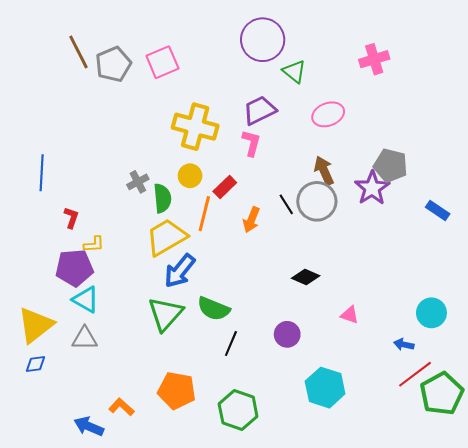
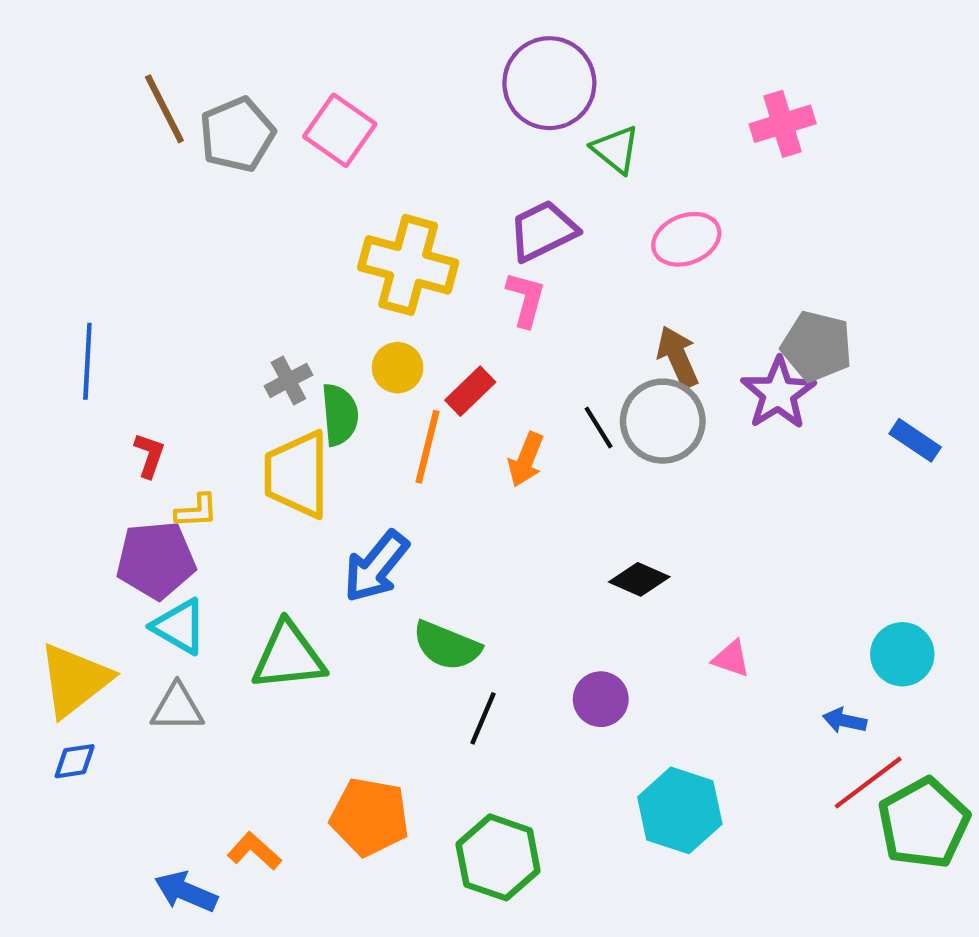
pink square: (162, 62) -> (340, 130), turned -32
yellow trapezoid: (166, 237) -> (297, 475), moved, turned -60
green triangle: (165, 314) -> (288, 656), moved, turned 42

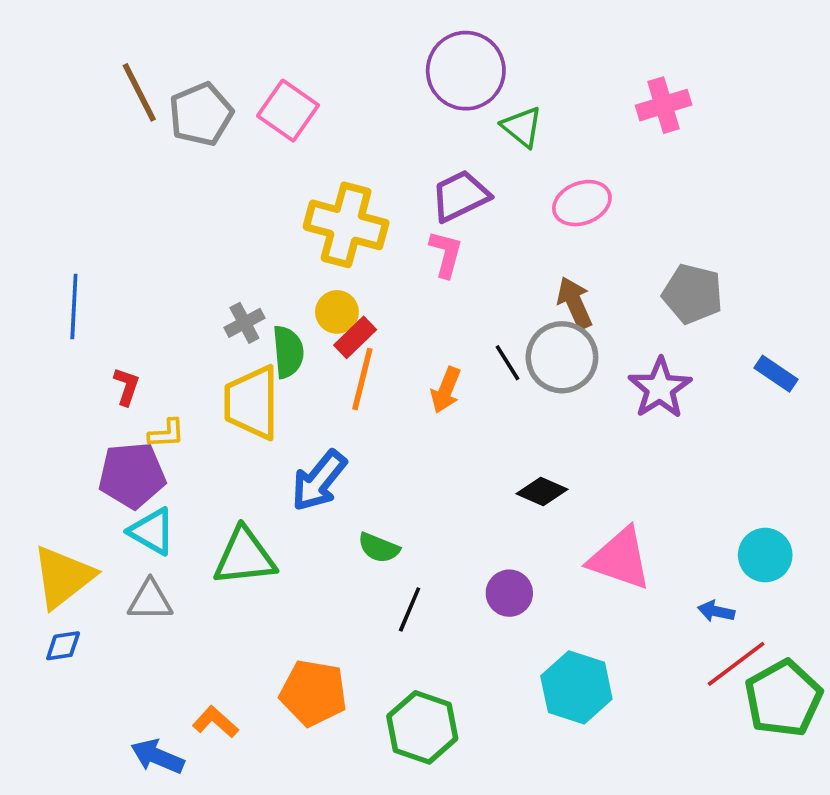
red rectangle: (470, 391) -> (355, 337), moved
purple star: (778, 393) -> (660, 388), moved
green semicircle: (447, 646) -> (379, 548), size x0.7
pink triangle: (731, 659) -> (620, 559), size x2.0

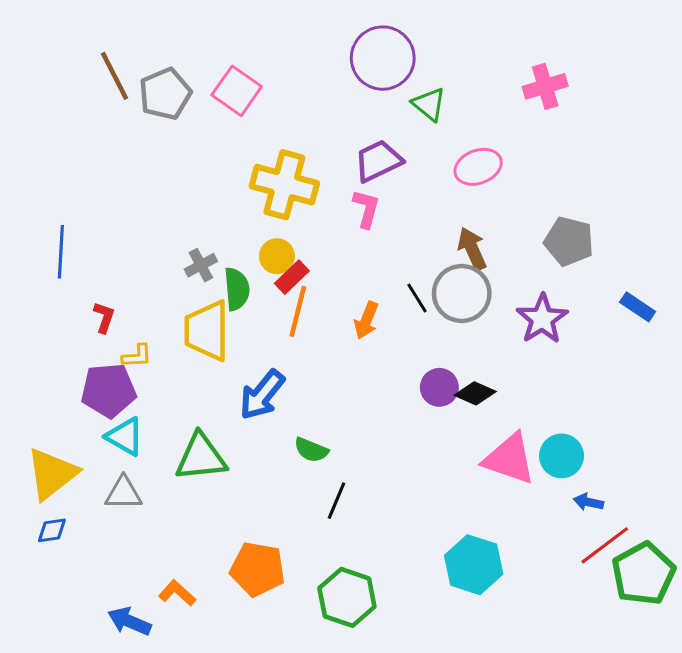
black diamond: (542, 492) -> (475, 393), moved
cyan circle: (765, 555) -> (562, 456), moved
purple circle: (509, 593) -> (439, 387), moved

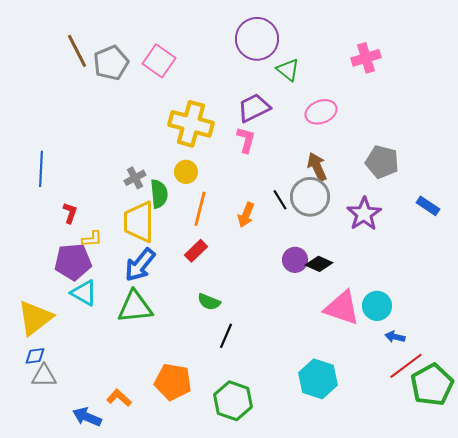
red rectangle: (292, 277) -> (196, 251), moved
blue arrow: (262, 395) -> (140, 265), moved
gray triangle: (123, 493) -> (44, 376), moved

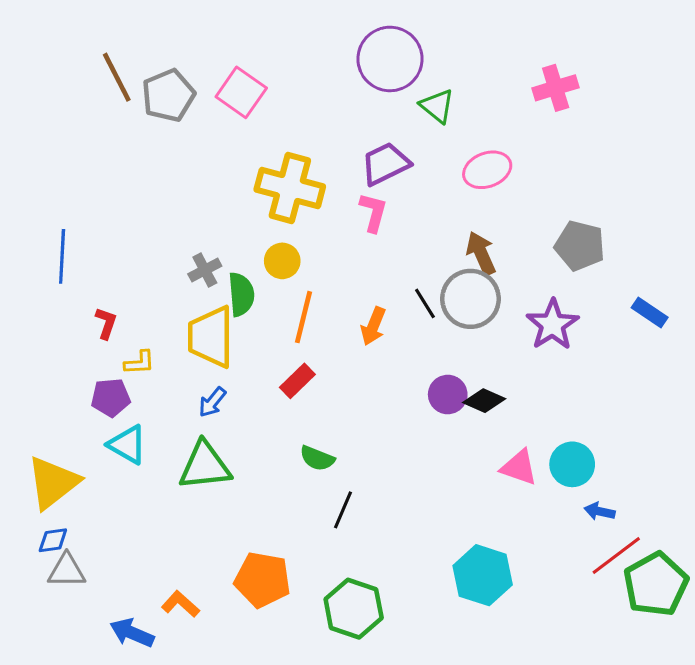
purple pentagon: (73, 262) -> (111, 398), size x0.7
blue arrow: (140, 265) -> (212, 402), size x0.6
pink triangle: (342, 308) -> (519, 467), size x0.7

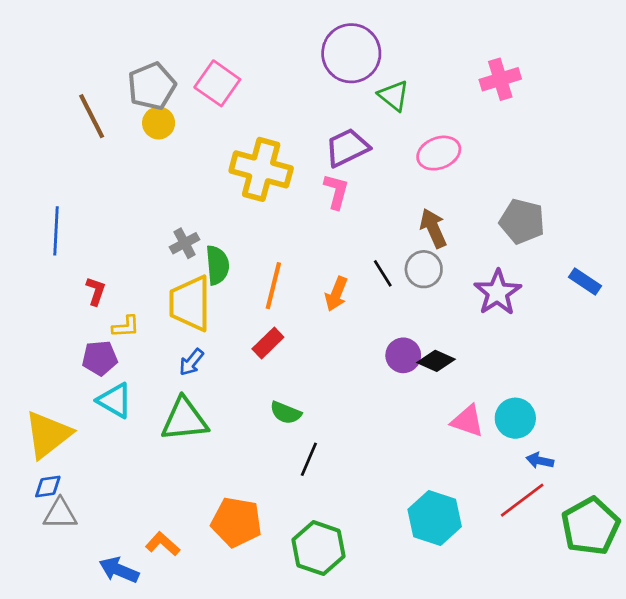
brown line: (117, 77) -> (92, 116), moved
yellow circle: (282, 261) -> (159, 123), moved
gray circle: (470, 299) -> (424, 269), size x0.7
red line: (616, 555) -> (522, 500), moved

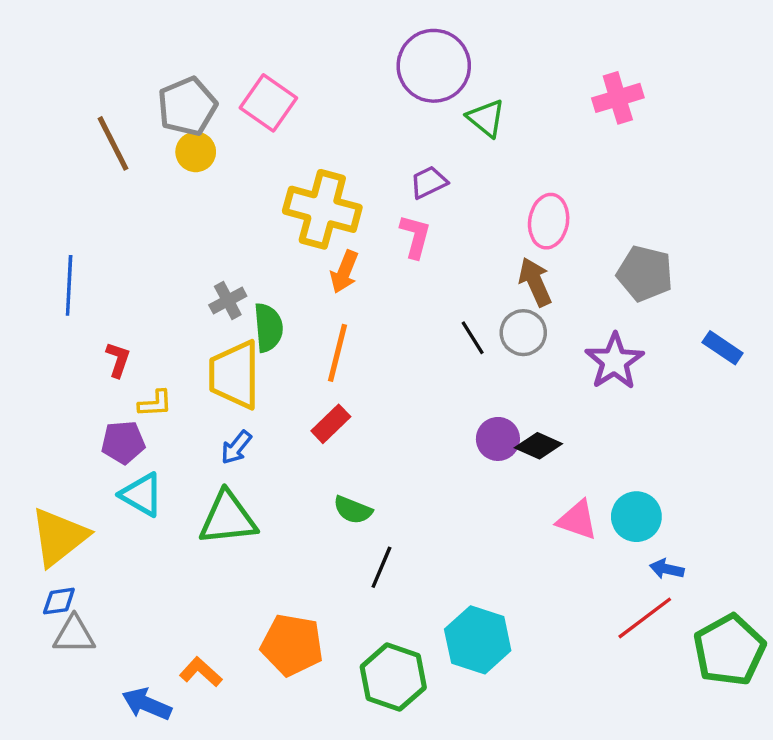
purple trapezoid: (347, 148) -> (429, 182), size x0.7
pink ellipse: (439, 153) -> (549, 221), moved, turned -60
orange arrow: (336, 294) -> (344, 272), moved
cyan hexagon: (435, 518) -> (478, 640), moved

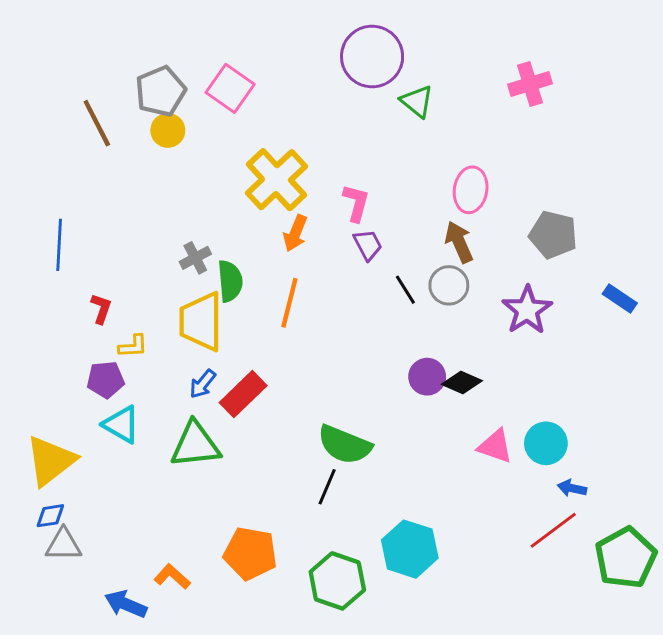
purple trapezoid: (429, 182) -> (368, 245), moved, turned 88
yellow cross: (322, 209) -> (276, 180), turned 32
red rectangle: (331, 424) -> (243, 394), moved, size x1.4
green semicircle: (353, 510) -> (345, 445), moved, size x1.6

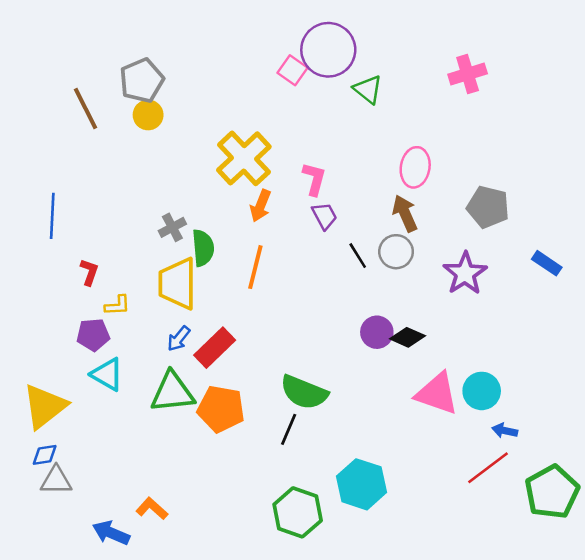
pink square: (230, 88) -> (292, 70), moved, size x0.7
pink triangle: (495, 446) -> (437, 394), size x1.4
orange pentagon: (250, 553) -> (221, 409), moved

